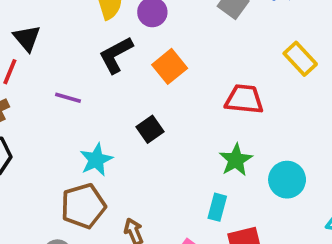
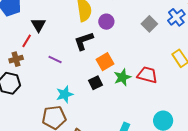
orange square: (170, 66) -> (105, 62), moved
green star: (236, 160) -> (122, 77), moved

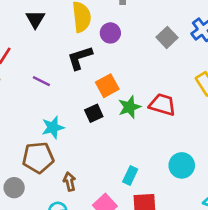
black triangle: (38, 25) -> (35, 19), moved

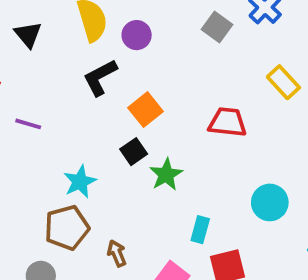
purple line: (41, 81) -> (28, 124), moved
green star: (129, 107) -> (166, 175), moved

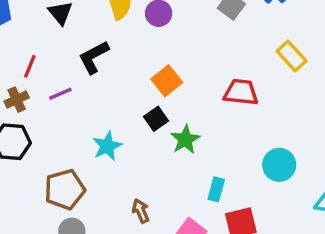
black L-shape: (100, 77) -> (94, 57), moved
purple line: (28, 124) -> (60, 94), turned -40
brown pentagon: (67, 228) -> (65, 189), moved

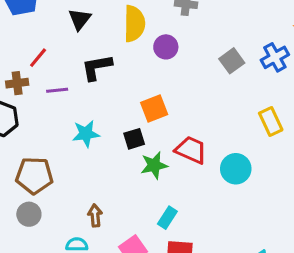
red trapezoid: (241, 92) -> (191, 150), moved
cyan star: (107, 146) -> (86, 134), moved
cyan circle: (279, 165) -> (236, 169), moved

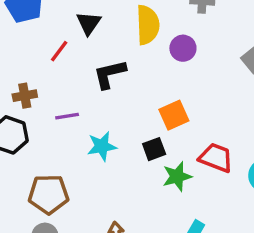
red line: (38, 58) -> (59, 51), moved
purple line: (57, 90) -> (67, 116), moved

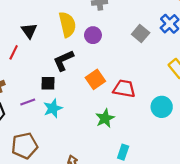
black L-shape: (110, 74) -> (63, 60), moved
purple line: (67, 116) -> (28, 102), moved
black square: (154, 149) -> (48, 83), moved, turned 32
red trapezoid: (216, 158) -> (124, 89), moved

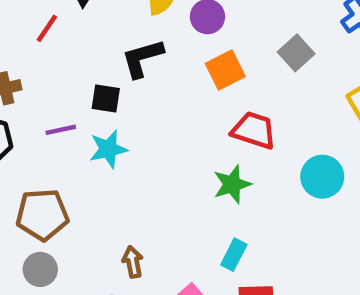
gray square: (141, 33) -> (296, 53), moved
orange square: (95, 79) -> (225, 70), moved
green star: (105, 118) -> (232, 184), moved

